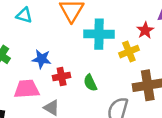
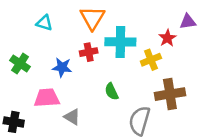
red cross: (62, 77) -> (89, 52), moved

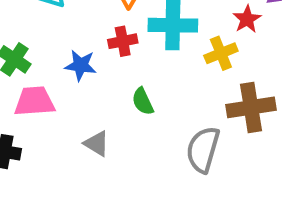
green semicircle: (112, 91) -> (143, 101), moved
pink trapezoid: (47, 98) -> (34, 101), moved

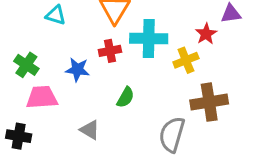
green semicircle: (143, 101) -> (125, 97), turned -125

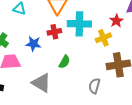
gray triangle: (90, 130) -> (41, 83), size x1.5
gray semicircle: (172, 135) -> (94, 86), size x0.7

